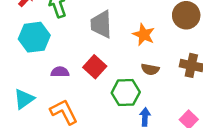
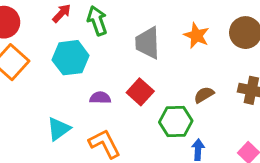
orange star: (144, 35) -> (197, 35), moved
brown semicircle: (150, 69) -> (204, 95), turned 138

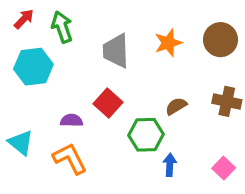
orange star: (197, 35) -> (168, 43), turned 30
purple semicircle: (100, 98) -> (71, 120), moved
cyan triangle: (59, 129) -> (21, 143), turned -45

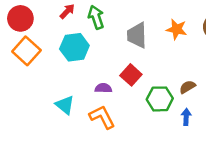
orange star: (168, 43) -> (177, 29), turned 30
brown semicircle: (176, 106) -> (187, 87), moved
blue arrow: (170, 165) -> (186, 117), moved

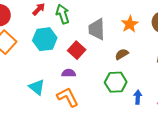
orange star: (177, 29) -> (130, 24), turned 30
red square: (131, 75) -> (77, 50), moved
brown semicircle: (187, 87) -> (122, 54), moved

